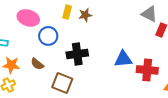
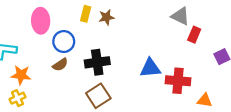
pink ellipse: (28, 18) -> (41, 21), turned 70
brown semicircle: (37, 64) -> (60, 65), moved, turned -72
brown square: (62, 83) -> (98, 96), moved, turned 35

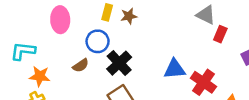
blue circle: (64, 42) -> (98, 41), moved
black cross: (97, 62) -> (119, 63), turned -35
red cross: (178, 81) -> (203, 82), turned 30

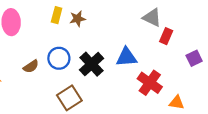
blue circle: (98, 41) -> (59, 58), moved
black cross: (119, 63) -> (92, 64), moved
blue triangle: (175, 69) -> (126, 57), moved

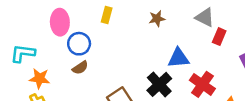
brown star: (78, 19) -> (157, 19), moved
blue circle: (59, 58) -> (79, 44), moved
black cross: (92, 64) -> (159, 84), moved

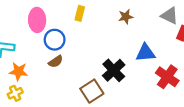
black cross: (159, 84) -> (114, 70), moved

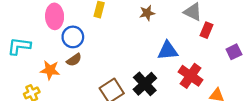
black cross: (114, 70) -> (145, 84), moved
orange star: (18, 71) -> (50, 70), moved

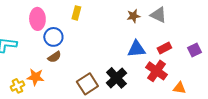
brown star: (147, 13) -> (133, 16), moved
red rectangle: (207, 30) -> (164, 48), moved, turned 40
orange star: (50, 70) -> (35, 77), moved

